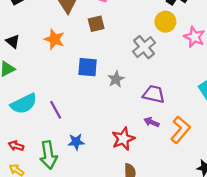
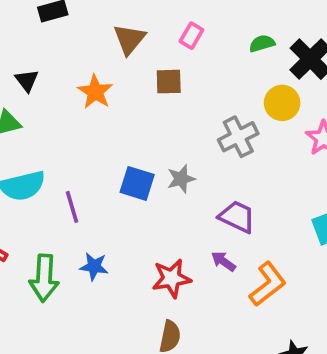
blue square: (88, 67) -> (137, 183), moved

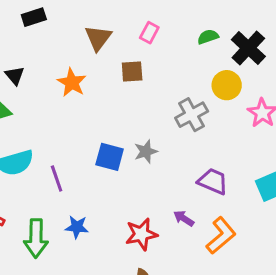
purple trapezoid: (237, 217) -> (213, 181), moved

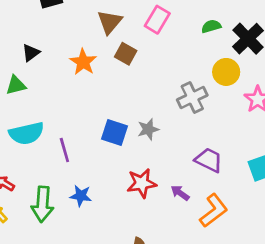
pink rectangle: (149, 33) -> (157, 20), size x1.4
brown square: (132, 72) -> (126, 54), moved, turned 30
black triangle: (15, 75) -> (31, 53), turned 30
red star: (141, 234) -> (142, 183), moved

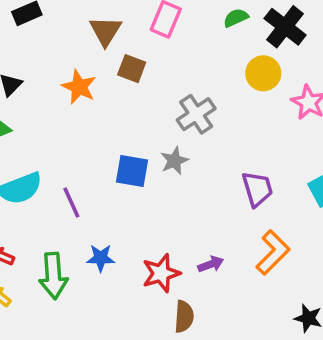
gray cross: (192, 97) -> (196, 114), moved
purple trapezoid: (209, 160) -> (257, 189), turned 56
red star: (142, 183) -> (161, 273), moved
purple arrow: (180, 193) -> (211, 264), moved, turned 132

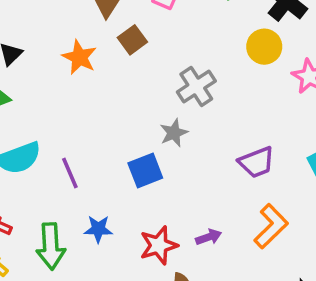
brown square: (132, 69) -> (132, 40), turned 32
blue square: (132, 171) -> (145, 170), moved, turned -32
purple trapezoid: (257, 189) -> (257, 162), turned 84

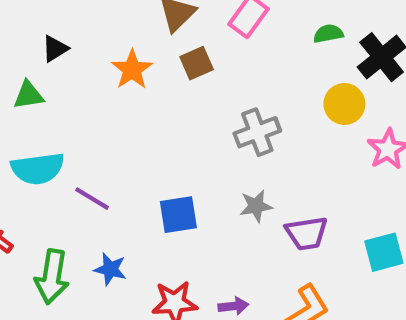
gray star: (174, 133) -> (256, 206), moved
purple line: (70, 173) -> (92, 199), turned -48

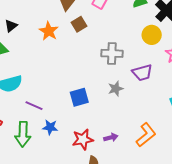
gray cross: (257, 132) -> (112, 53), turned 30
purple line: (92, 199) -> (34, 106), moved
purple trapezoid: (307, 233) -> (142, 73), moved

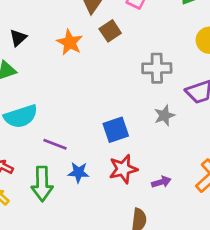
red star: (83, 139) -> (123, 169), moved

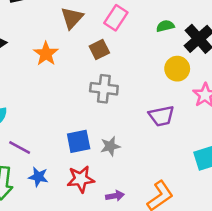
brown square: (110, 31) -> (99, 49), moved
gray cross: (157, 68) -> (104, 89), moved
gray star: (164, 115) -> (110, 146), moved

